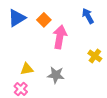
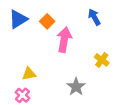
gray star: (56, 75) -> (76, 87), moved, turned 30

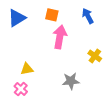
orange square: (47, 21) -> (52, 15), moved, turned -32
gray star: (76, 87) -> (71, 81), turned 30

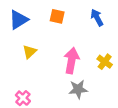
pink arrow: (60, 37) -> (72, 61), moved
yellow triangle: (27, 69) -> (30, 52), moved, turned -32

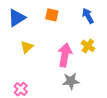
yellow cross: (105, 62) -> (88, 46), moved

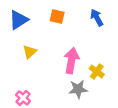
yellow cross: (88, 46) -> (97, 72), moved

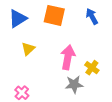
orange square: (57, 17) -> (54, 15), size x1.5

